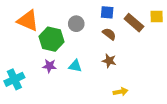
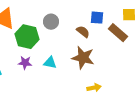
blue square: (107, 12) -> (97, 18), moved
brown rectangle: (134, 23) -> (118, 33), moved
brown star: (109, 61) -> (83, 58), size x1.6

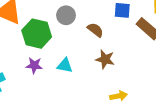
brown semicircle: (83, 32) -> (95, 30), moved
brown star: (83, 58) -> (105, 59), size x0.7

